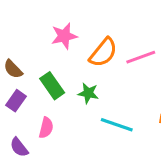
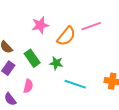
pink line: (141, 57) -> (91, 26), moved

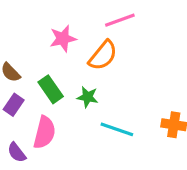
pink line: (91, 26) -> (120, 20), moved
pink semicircle: (28, 86) -> (44, 132), size x1.5

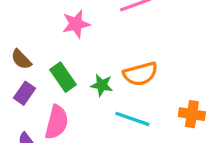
orange semicircle: (103, 55) -> (140, 74), moved, turned 36

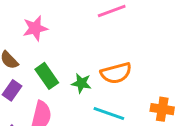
pink star: (76, 24) -> (35, 28), moved

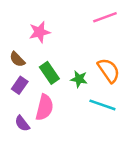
orange semicircle: (116, 73) -> (109, 70), turned -110

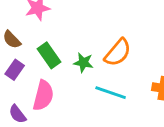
orange semicircle: (109, 70) -> (118, 53), turned 75

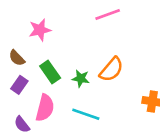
cyan line: (111, 93) -> (86, 114), moved

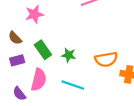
orange semicircle: (111, 69) -> (106, 59), moved, turned 40
purple rectangle: (19, 85) -> (17, 60), turned 40

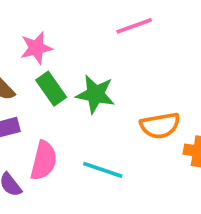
green rectangle: (43, 50) -> (51, 89), moved
green star: (69, 55) -> (95, 94), moved, size x1.5

